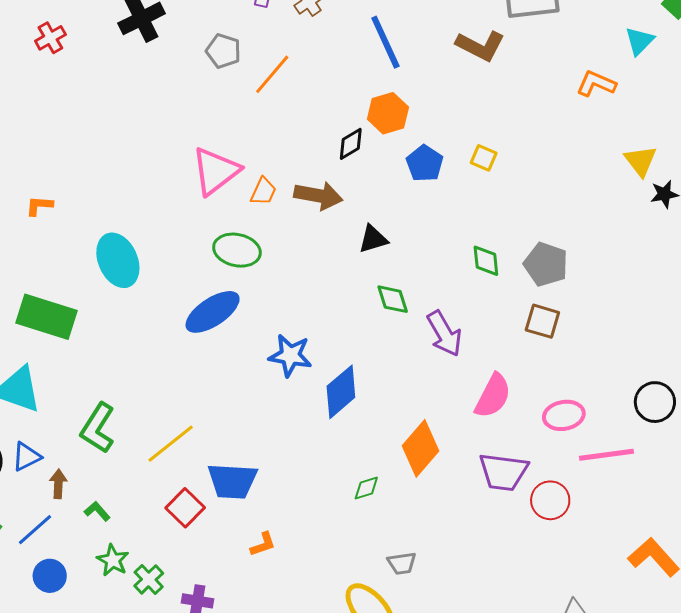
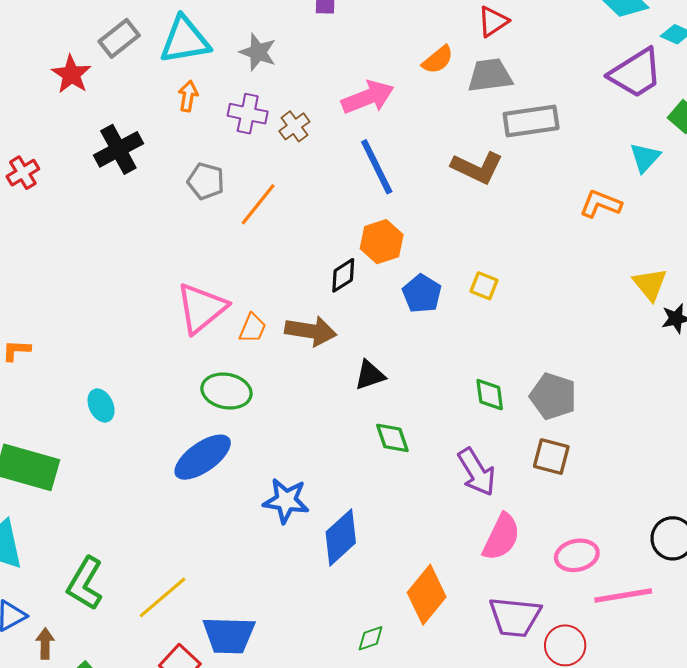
cyan ellipse: (118, 260) -> (101, 405), size x0.6
purple arrow: (444, 334) -> (477, 472), moved

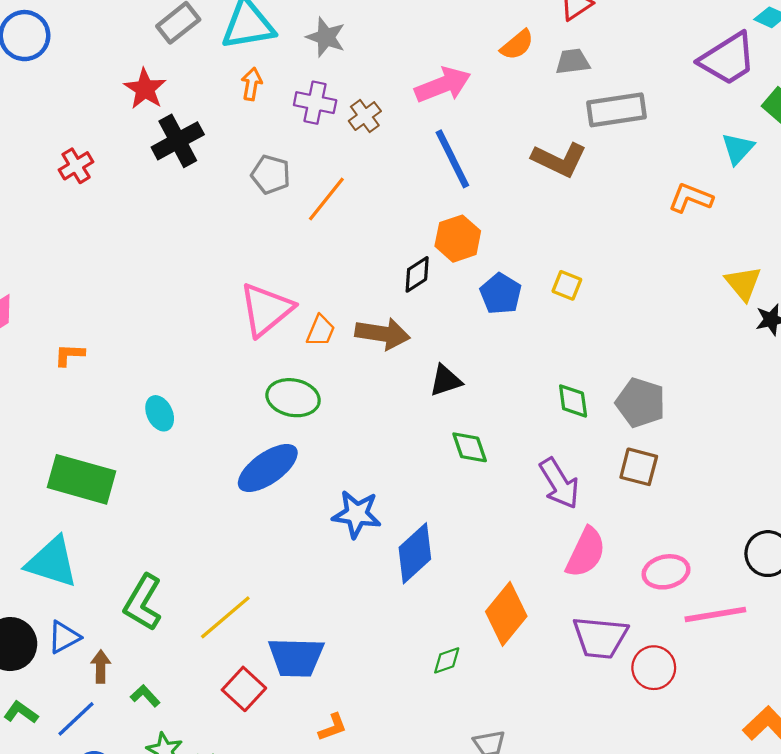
red star: (71, 74) -> (145, 89), moved
gray trapezoid: (490, 75) -> (573, 61), size x0.7

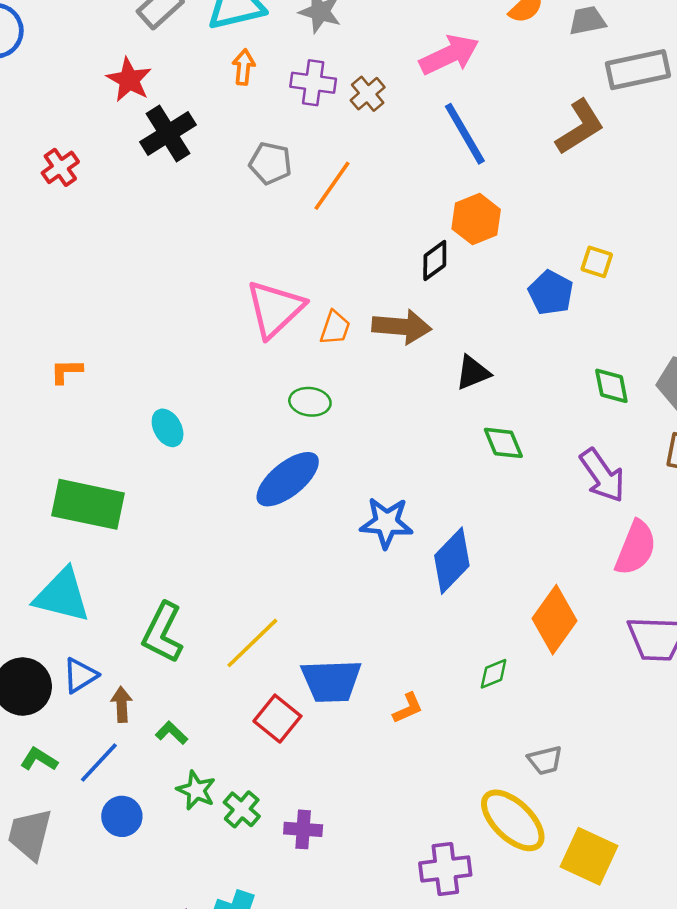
brown L-shape: (559, 160) -> (580, 127), turned -54
blue pentagon: (501, 294) -> (551, 293), moved
green ellipse: (293, 398) -> (310, 402), size x0.7
orange L-shape: (333, 727) -> (408, 708), moved

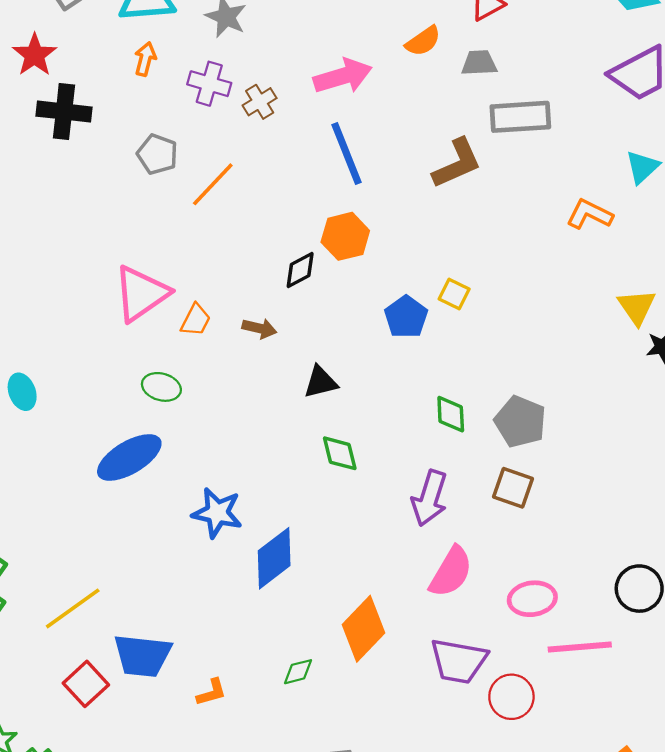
black cross: (168, 133) -> (64, 112), turned 30
brown arrow: (402, 327) -> (259, 328), size x0.6
purple arrow: (602, 475) -> (429, 498), turned 44

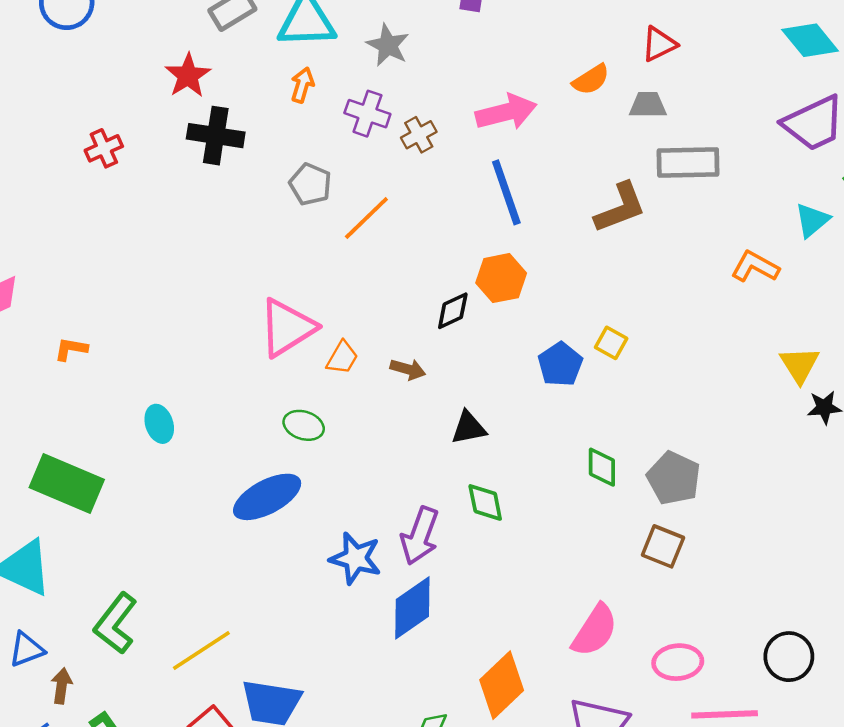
purple arrow: (429, 498) -> (420, 536), moved

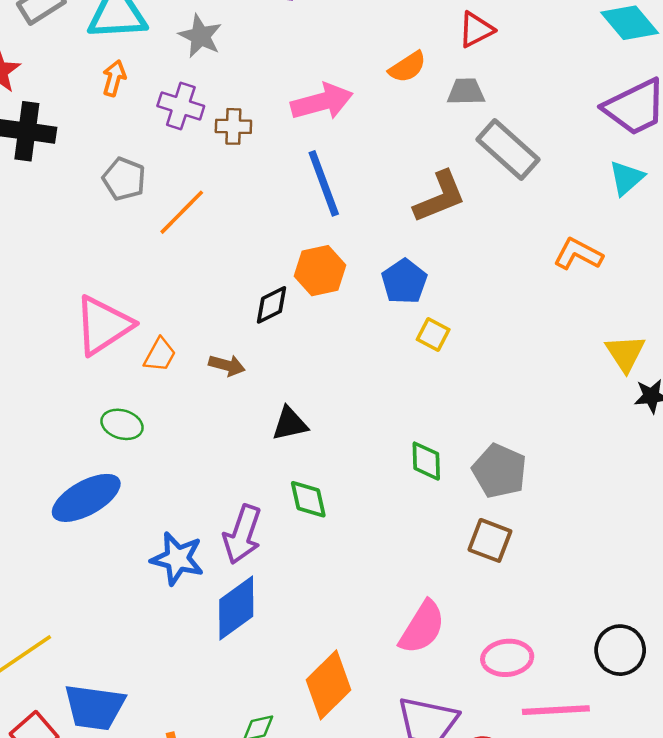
brown cross: (419, 135) -> (233, 126), turned 32
gray rectangle: (688, 163) -> (508, 149), turned 44
cyan triangle: (812, 220) -> (626, 178), moved
blue pentagon: (560, 364) -> (404, 281), moved

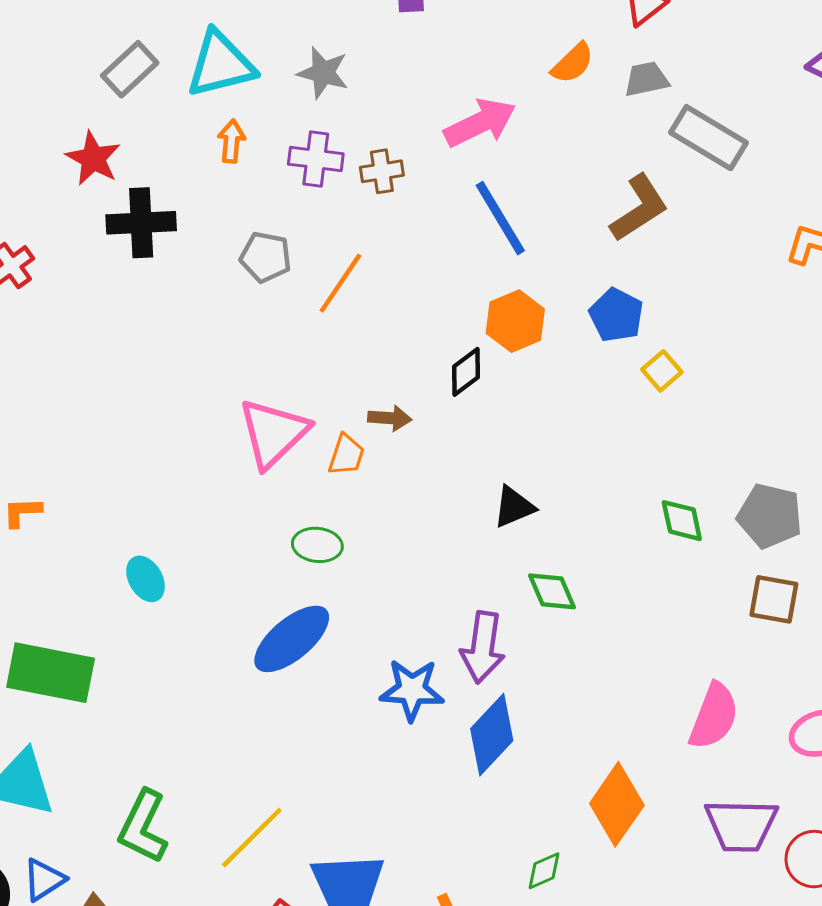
yellow square: (433, 335) -> (662, 371), turned 32
brown arrow: (227, 365) -> (390, 418), moved

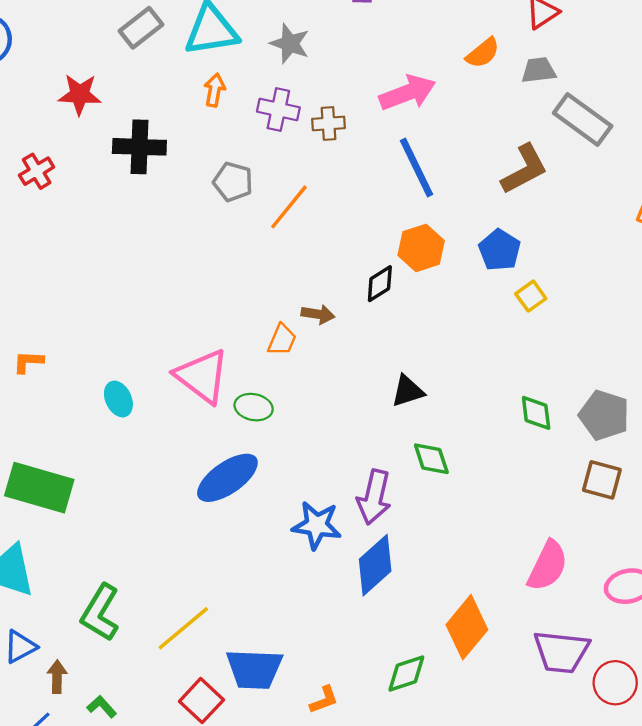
red star: (93, 158) -> (80, 94), moved, turned -30
pink triangle: (273, 433) -> (202, 376), moved, turned -44
cyan ellipse: (146, 579) -> (118, 399), moved
green diamond: (544, 871) -> (406, 674), size x1.4

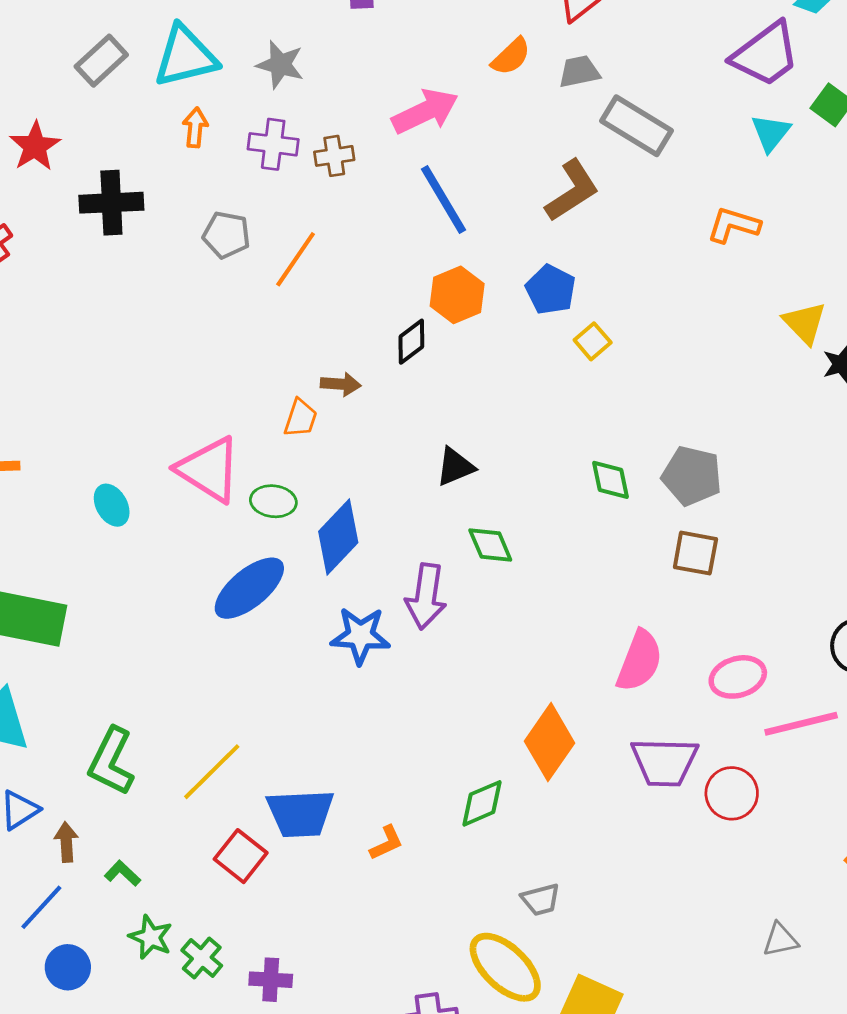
red star: (80, 94) -> (35, 146), turned -30
blue diamond: (375, 565) -> (338, 537), moved

